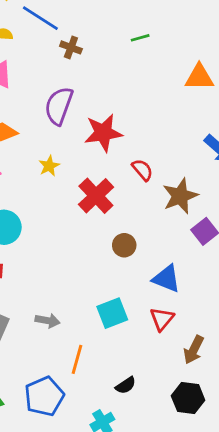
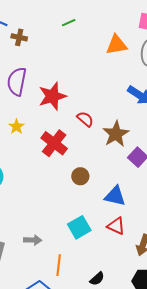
red triangle: (162, 319) -> (116, 226), turned -36

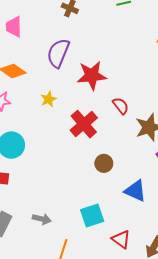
red triangle: (116, 226) -> (121, 239), moved

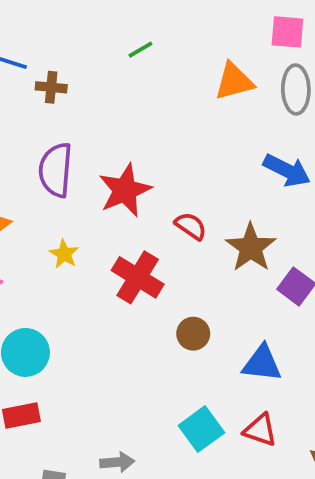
red triangle: (121, 239) -> (260, 430), moved

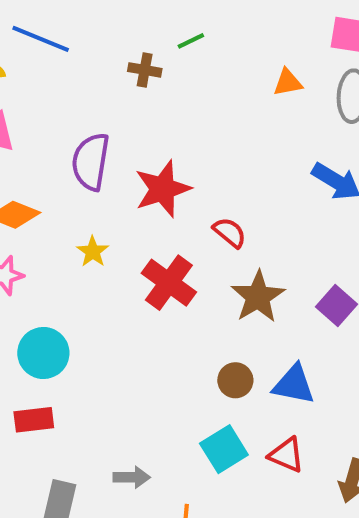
orange triangle: (234, 81) -> (288, 82), size x0.7
brown cross: (51, 87) -> (145, 70), moved
brown star: (251, 248) -> (258, 297), moved
brown circle: (193, 334) -> (235, 380), moved

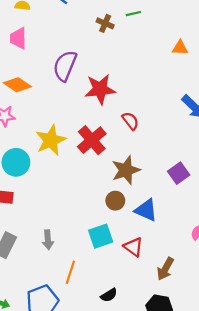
yellow star: (93, 252) -> (51, 140), moved, size x1.8
brown star: (258, 297) -> (126, 170), moved
gray arrow: (132, 477) -> (48, 240), turned 72

